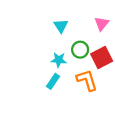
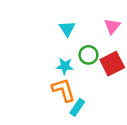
orange L-shape: (87, 80) -> (63, 90), moved
cyan rectangle: (53, 81) -> (77, 107), moved

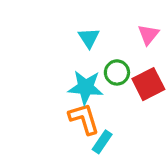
cyan star: (65, 66) -> (86, 87), size x1.5

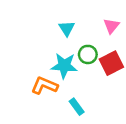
orange L-shape: (84, 119) -> (44, 86), moved, turned -50
cyan rectangle: (102, 142) -> (77, 107), turned -70

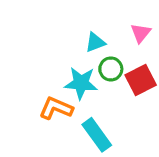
cyan triangle: (67, 28) -> (95, 42), moved, turned 42
cyan rectangle: (77, 107) -> (97, 135), size x1.5

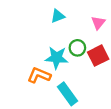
cyan triangle: (95, 42) -> (58, 16), moved

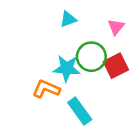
green circle: (77, 48) -> (91, 57), size x1.5

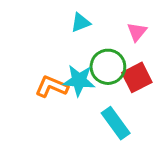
orange L-shape: (46, 89) -> (52, 87), moved
cyan rectangle: (80, 111) -> (116, 123), moved

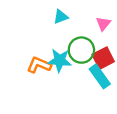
cyan rectangle: (116, 123) -> (100, 76), moved

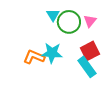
cyan triangle: (61, 17) -> (53, 15), turned -40
green circle: (81, 50) -> (69, 22), moved

